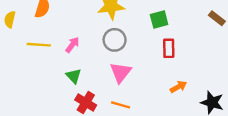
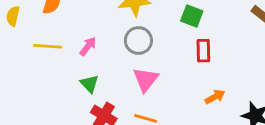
green square: (159, 19) -> (192, 16), turned 36

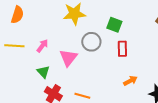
gray circle: (138, 41) -> (91, 42), moved
pink triangle: (146, 79) -> (68, 58), moved

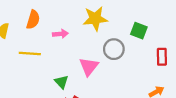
pink arrow: (42, 46) -> (60, 34), moved, turned 48
red rectangle: (122, 49) -> (162, 57), moved

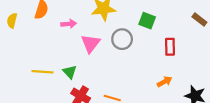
yellow line: (30, 53) -> (42, 72), moved
pink triangle: (89, 67) -> (90, 43), moved

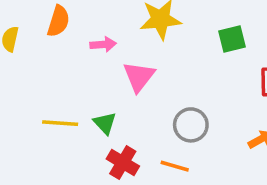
green square: (147, 21) -> (232, 39), turned -35
gray circle: (122, 39) -> (191, 125), moved

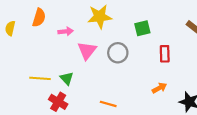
gray circle: (191, 125) -> (118, 53), moved
red cross: (123, 163) -> (58, 102), moved

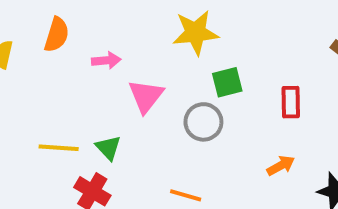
yellow star: (100, 17) -> (196, 33), moved
green square: (142, 28) -> (227, 82), moved
gray circle: (118, 53) -> (203, 122), moved

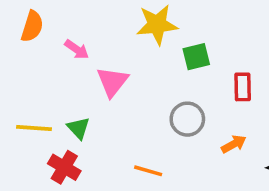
pink arrow: (106, 60) -> (77, 50), turned 40
green square: (227, 82) -> (196, 57), moved
gray circle: (203, 122) -> (187, 119), moved

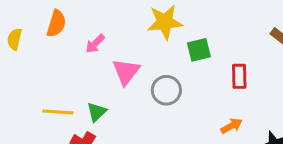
pink arrow: (77, 50) -> (95, 44), turned 100
gray circle: (187, 119) -> (166, 90), moved
green triangle: (79, 128) -> (97, 112), turned 30

